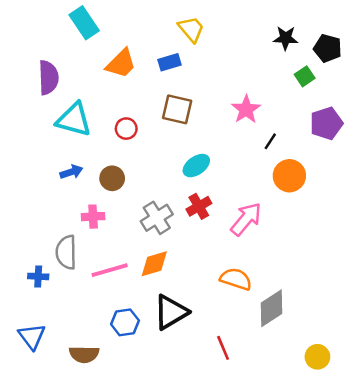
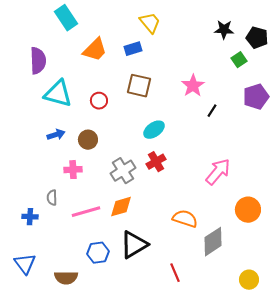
orange circle: (289, 176) -> (248, 210), moved
pink arrow: (246, 219) -> (218, 172), moved
gray semicircle: (66, 252) -> (52, 198), size x0.6

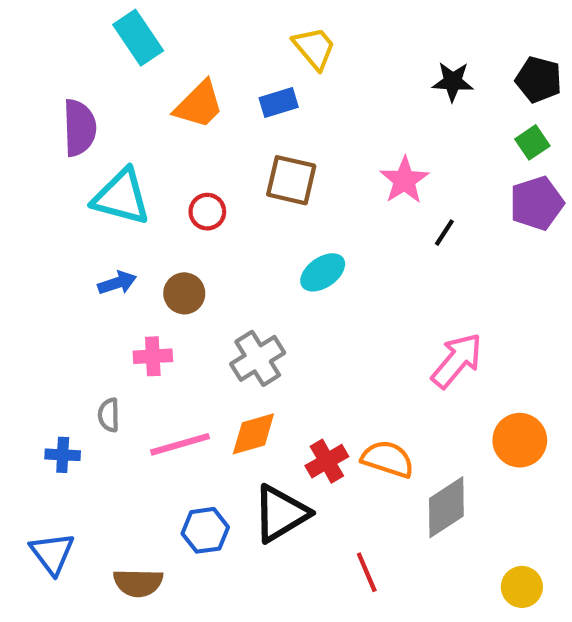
black star: (224, 30) -> (453, 82), moved
green square: (239, 60) -> (532, 142), moved
red cross: (156, 162) -> (327, 461), moved

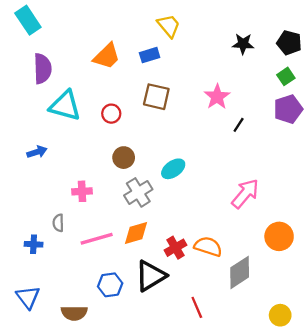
cyan rectangle: (138, 38) -> (28, 20), moved
cyan ellipse: (323, 272) -> (173, 169), moved
blue arrow: (117, 283) -> (37, 152), moved
brown circle: (184, 293) -> (124, 158), moved

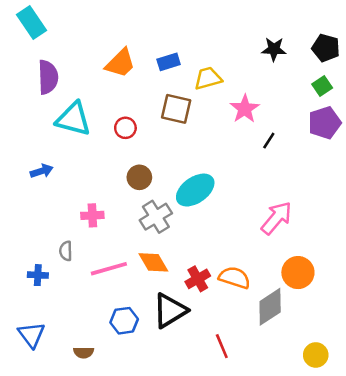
yellow trapezoid: (169, 26) -> (208, 78), moved, turned -65
cyan ellipse: (173, 169) -> (195, 190), size x1.4
orange diamond: (136, 233) -> (153, 262), turned 76
orange circle: (279, 236) -> (298, 273), moved
brown semicircle: (74, 313) -> (84, 352), size x0.7

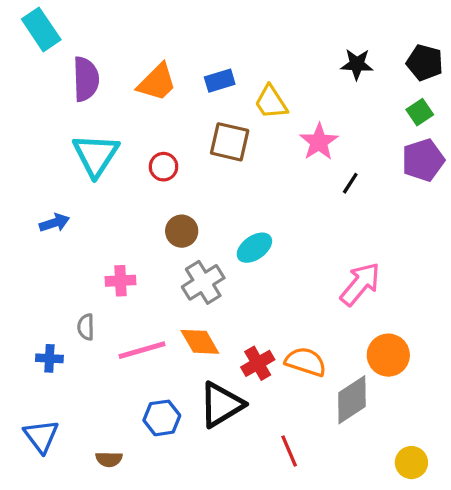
purple semicircle: (48, 77) -> (86, 79), moved
yellow trapezoid: (208, 78) -> (271, 102), turned -108
cyan triangle: (73, 119) -> (96, 155), turned 48
cyan ellipse: (195, 190) -> (254, 248), size x0.7

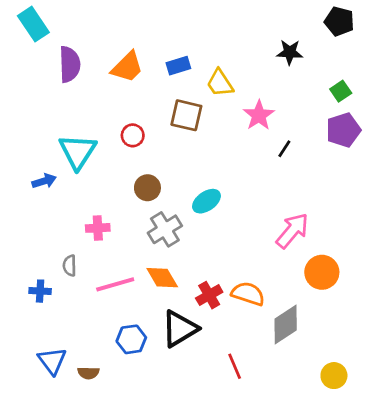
black pentagon: (425, 63) -> (339, 21), moved
cyan triangle: (96, 155) -> (78, 152), moved
orange circle: (388, 355) -> (322, 272), moved
blue triangle: (41, 436) -> (52, 361), moved

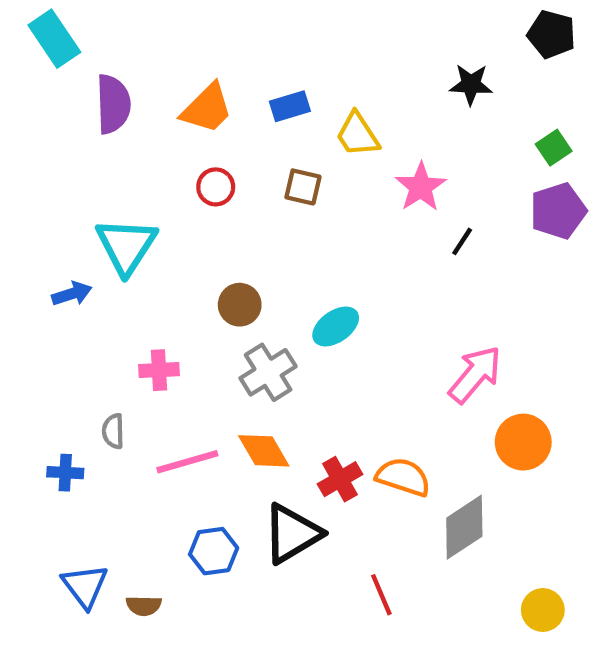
brown square: (186, 115) -> (303, 187), size x0.7
red circle: (133, 135) -> (216, 187), moved

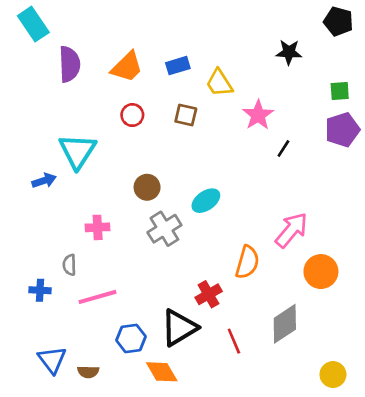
green square: (554, 148) -> (340, 91), turned 30
orange diamond: (264, 451) -> (162, 372), moved
pink line: (187, 462) -> (98, 297), moved
orange semicircle: (403, 477) -> (247, 262), moved, turned 88
red line: (381, 595) -> (234, 341), moved

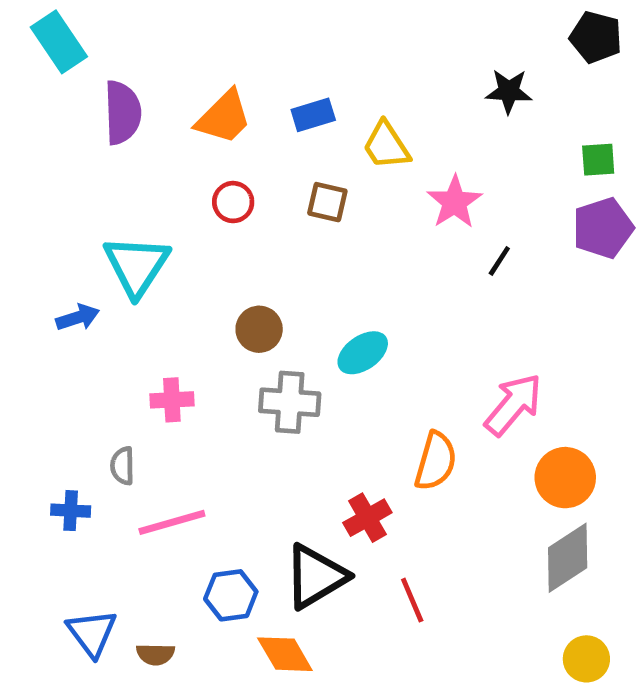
gray cross: (164, 229) -> (290, 402), turned 36
gray diamond: (285, 324) -> (568, 558), moved

